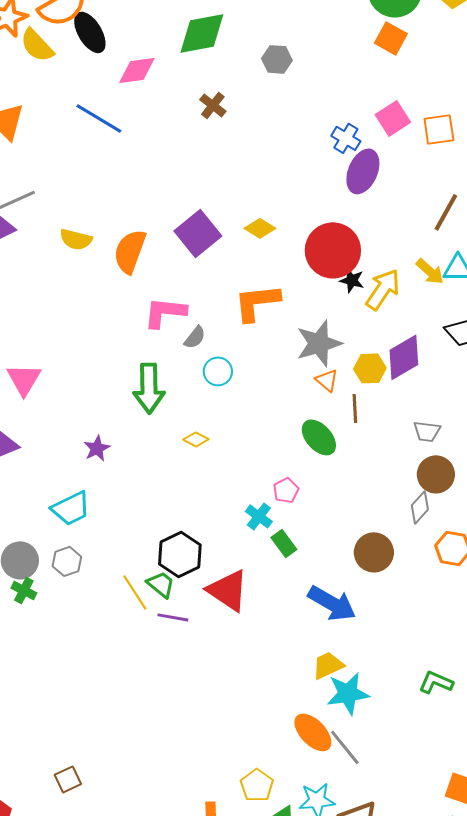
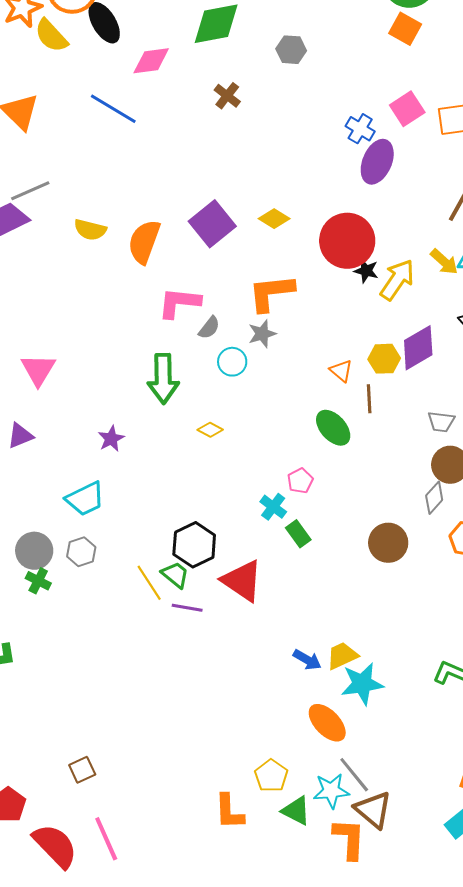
gray star: (319, 343) -> (262, 334), moved, size x0.6
blue arrow: (332, 603) -> (307, 660), moved, size x0.6
gray line: (345, 747) -> (354, 775), moved

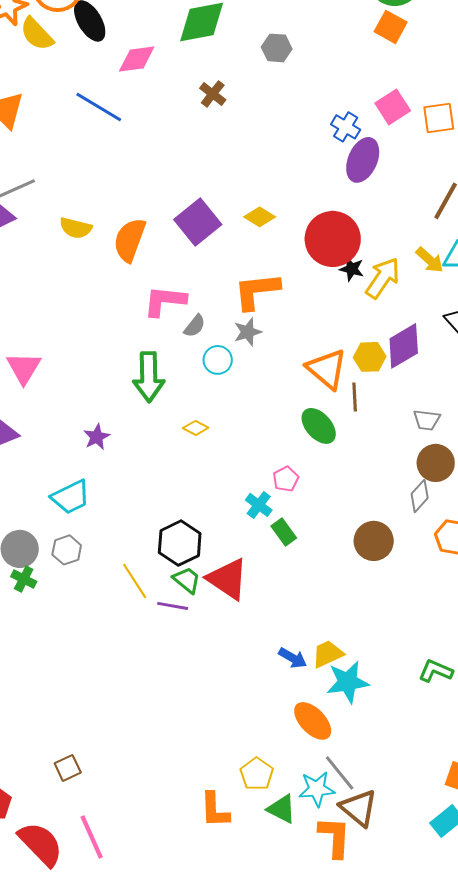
orange triangle: (341, 371) -> (327, 369), size x1.8
green trapezoid: (175, 575) -> (187, 580), moved

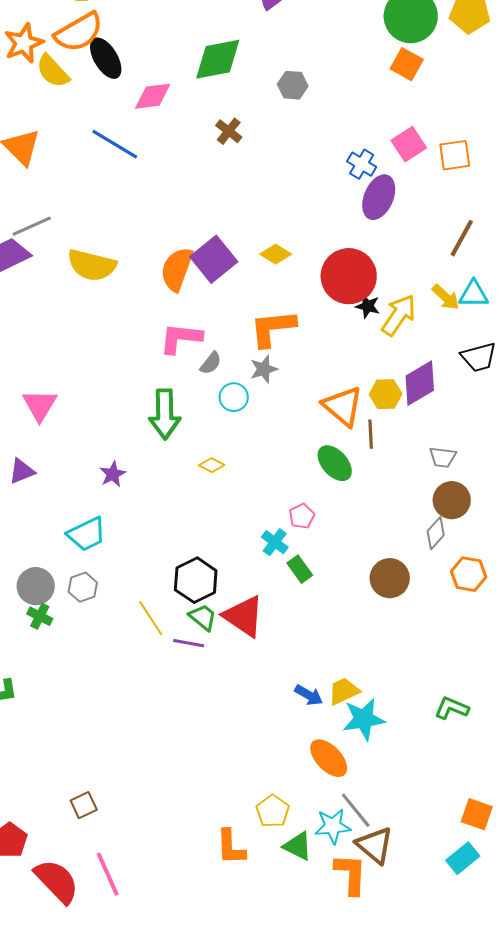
yellow semicircle: (76, 228) -> (92, 265), size x1.5
orange semicircle: (130, 240) -> (177, 269), moved

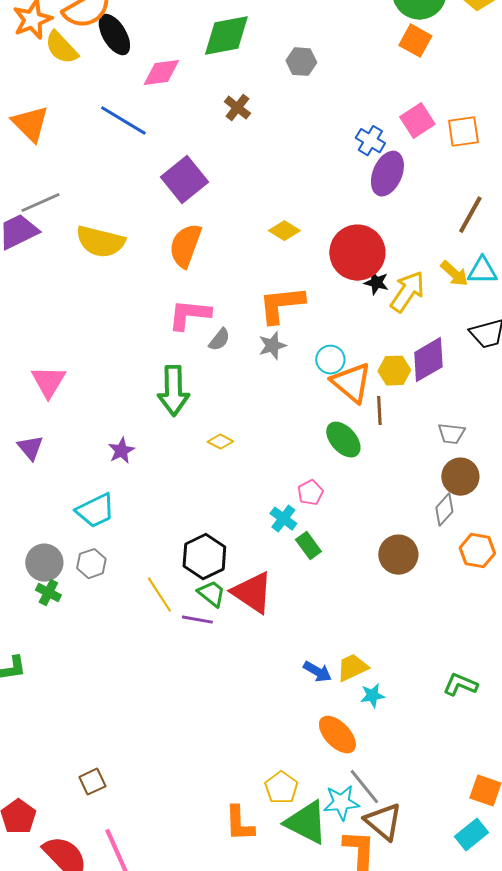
purple square: (214, 259) -> (184, 180), moved
cyan circle: (234, 397) -> (330, 360), moved
purple triangle: (22, 471) -> (30, 448), turned -48
cyan star: (364, 719) -> (372, 696), size x0.6
green triangle: (298, 846) -> (306, 823), size x1.5

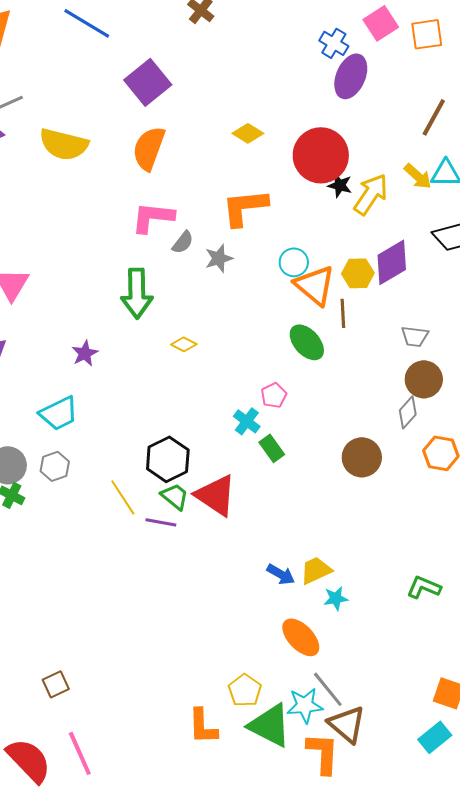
gray star: (272, 346) -> (219, 258), moved

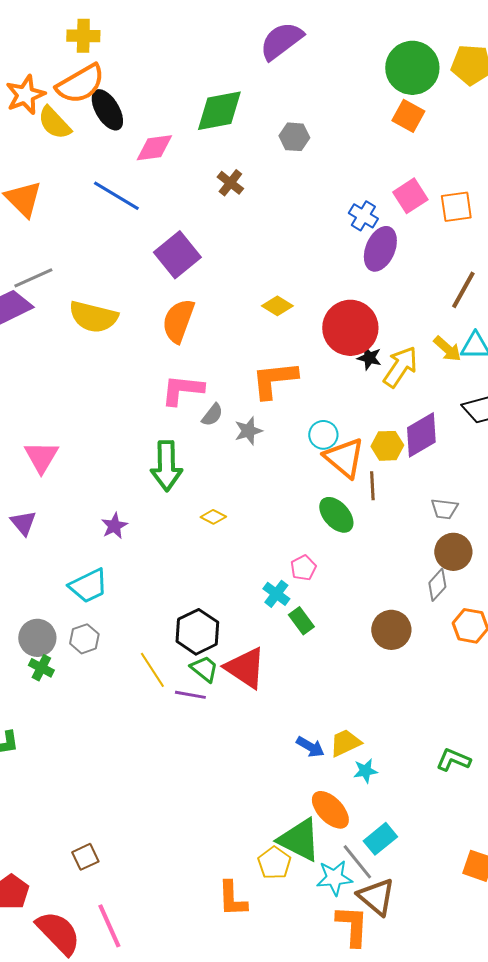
green triangle: (270, 725) -> (299, 840), moved
cyan rectangle: (435, 737) -> (380, 839), moved

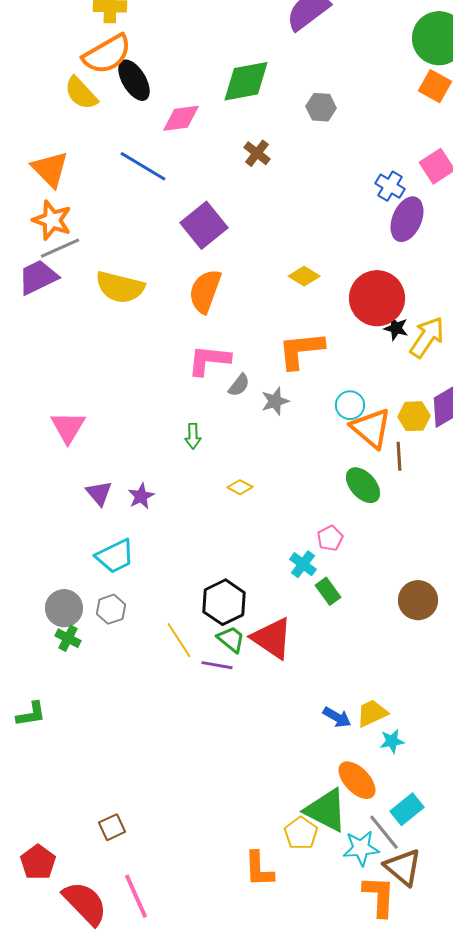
orange star: (25, 95) -> (52, 220), moved, turned -30
green arrow: (166, 466) -> (193, 436), size x0.5
purple triangle: (23, 523) -> (99, 493), moved

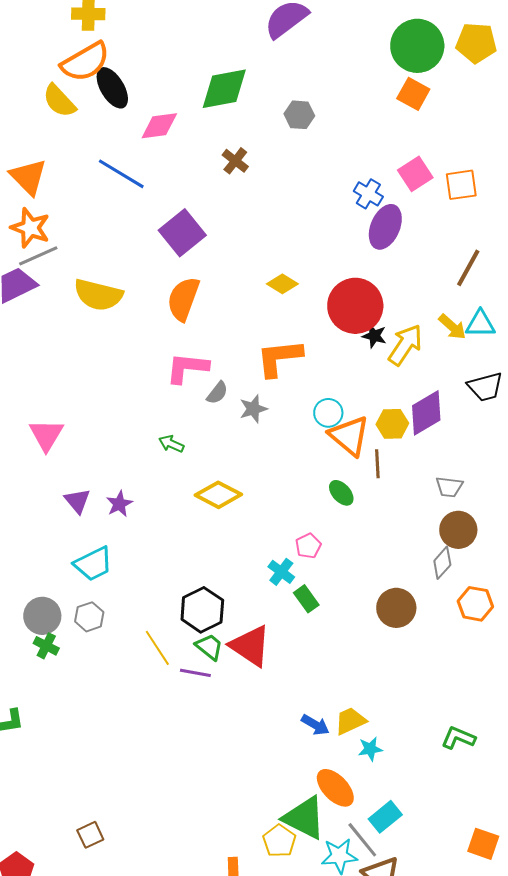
green arrow: (193, 436) -> (171, 444), turned 115
green ellipse: (363, 485) -> (341, 493), size x0.7
yellow diamond: (240, 487) -> (218, 495), size x1.8

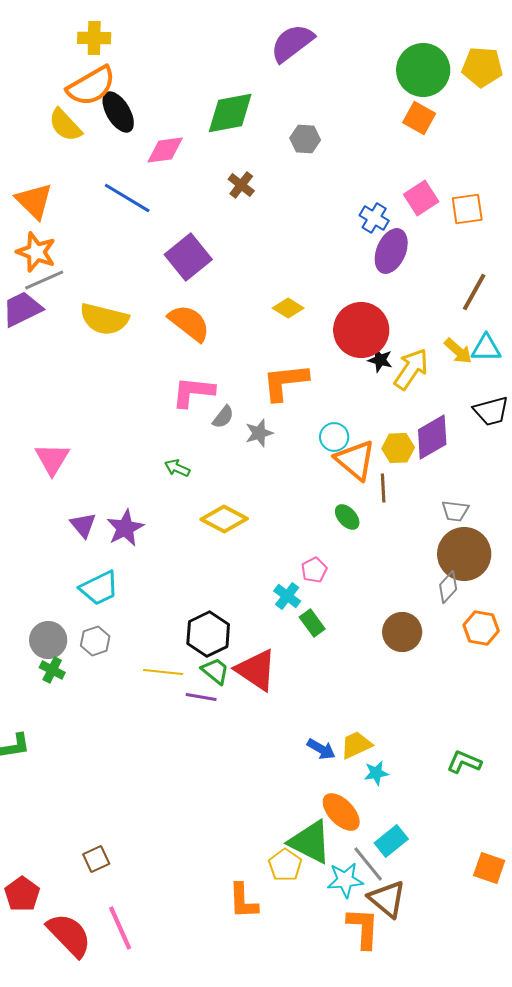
orange semicircle: (183, 299) -> (189, 323), turned 108
purple star: (119, 504) -> (125, 528), size x1.4
brown circle: (458, 530) -> (464, 554), size x1.4
yellow line: (157, 648) -> (163, 672), turned -51

